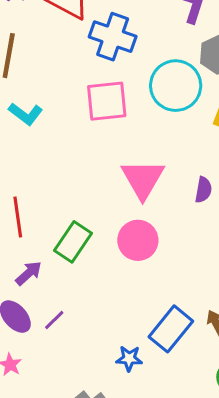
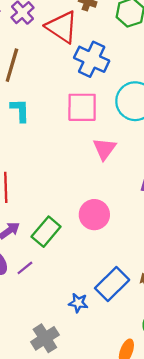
cyan L-shape: (26, 114) -> (20, 110), turned -135
pink triangle: (143, 179) -> (104, 149), moved, size x0.7
green rectangle: (73, 242) -> (46, 232), moved

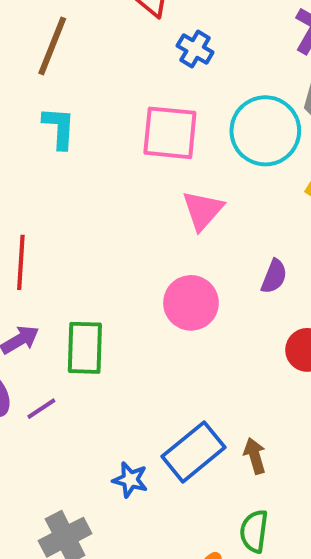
blue cross: (92, 59) -> (195, 49), size x0.6
pink circle: (94, 215) -> (191, 303), moved
green rectangle: (46, 232) -> (85, 348), turned -44

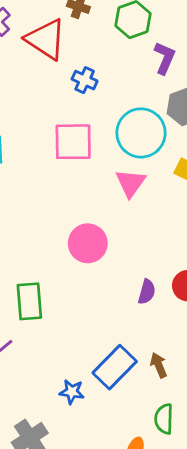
pink triangle: (203, 210) -> (130, 183), moved
purple semicircle: (274, 276) -> (147, 292), moved
pink circle: (191, 303) -> (88, 243), moved

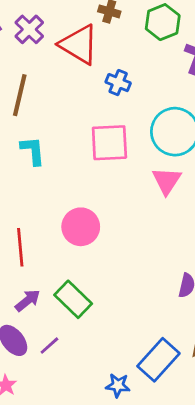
pink circle: (88, 243) -> (81, 227), moved
green rectangle: (29, 301) -> (73, 299), turned -39

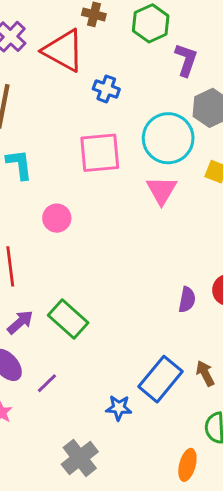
pink circle: (81, 227) -> (57, 218), moved, size x0.7
purple line: (49, 346) -> (47, 383), moved

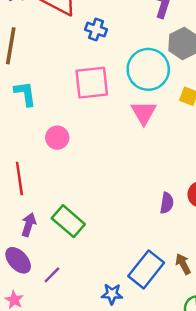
purple arrow: (20, 322) -> (29, 225), turned -30

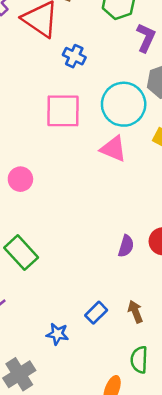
pink triangle: (144, 113) -> (113, 149), turned -44
pink circle: (57, 138) -> (20, 179), moved
blue rectangle: (146, 269) -> (96, 313), size x0.6

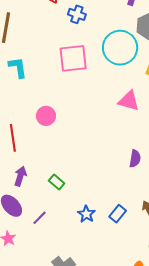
pink triangle: (113, 149) -> (129, 101), moved
green rectangle: (21, 253) -> (57, 182), moved, size x0.6
blue star: (57, 334) -> (86, 214), moved, turned 30

